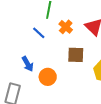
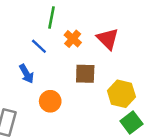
blue arrow: (28, 64) -> (26, 74), moved

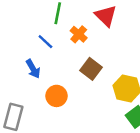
red triangle: (108, 39) -> (106, 16), moved
brown square: (85, 74) -> (91, 69), turned 35

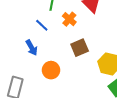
brown square: (91, 69) -> (80, 48), turned 30

